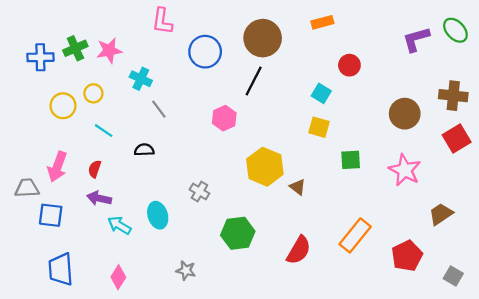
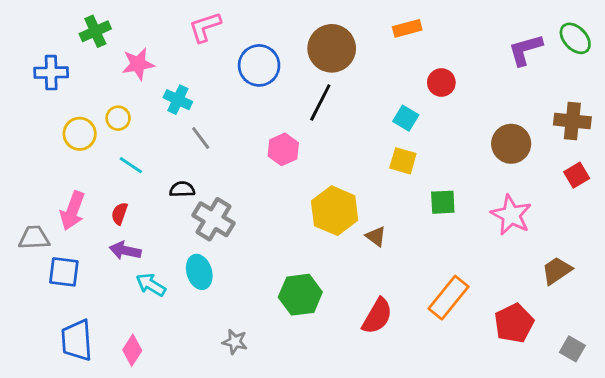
pink L-shape: (162, 21) -> (205, 27), turned 64
green cross: (75, 48) -> (95, 31), moved
red square: (457, 138) -> (577, 175), size x0.7
gray cross: (199, 191) -> (213, 219), moved, size x1.6
pink diamond: (118, 277) -> (132, 350), moved

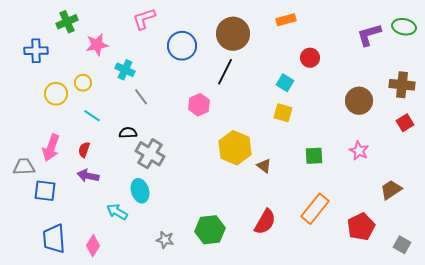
green ellipse: (575, 38) -> (404, 27), turned -35
green square: (443, 202) -> (314, 156), moved
pink star: (511, 215) -> (359, 151), size x0.7
cyan arrow: (151, 285) -> (117, 212), moved
green hexagon: (300, 295) -> (210, 230), moved

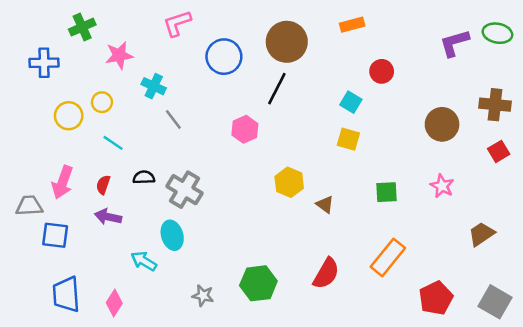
black semicircle: (128, 133) -> (144, 177), moved
yellow hexagon: (235, 148) -> (289, 182), size x0.7
red pentagon: (361, 227) -> (436, 298), moved
gray square: (402, 245) -> (495, 302), size x1.5

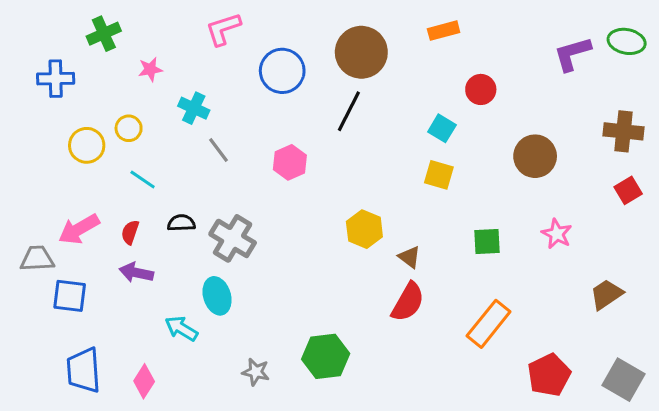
pink star: (119, 55) -> (150, 69), size x0.7
brown circle: (442, 124) -> (535, 156), moved
pink hexagon: (245, 129) -> (290, 162), moved
pink arrow: (62, 182) -> (79, 229), turned 40
red semicircle: (326, 273) -> (408, 302), moved

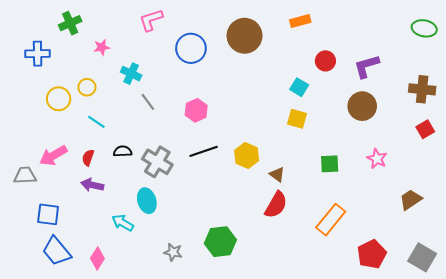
purple L-shape: (572, 54) -> (366, 66), moved
black line: (349, 111) -> (204, 151), moved, turned 44
blue square: (70, 296) -> (48, 214), moved
blue trapezoid: (84, 370) -> (56, 251), turned -36

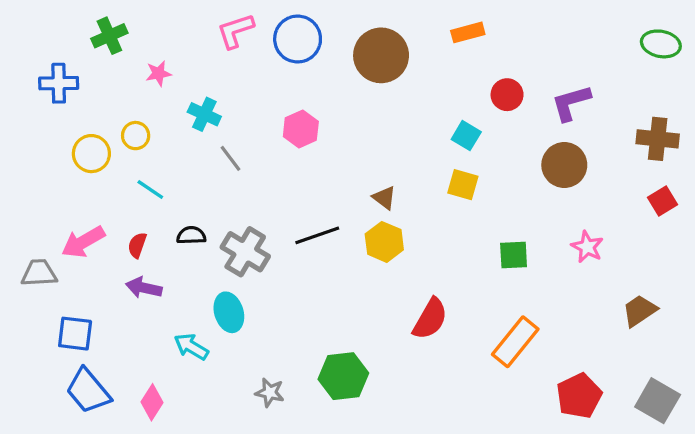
blue circle: (191, 48) -> (298, 39), moved
pink hexagon: (196, 110) -> (301, 129), moved
brown triangle: (277, 174) -> (384, 198), moved

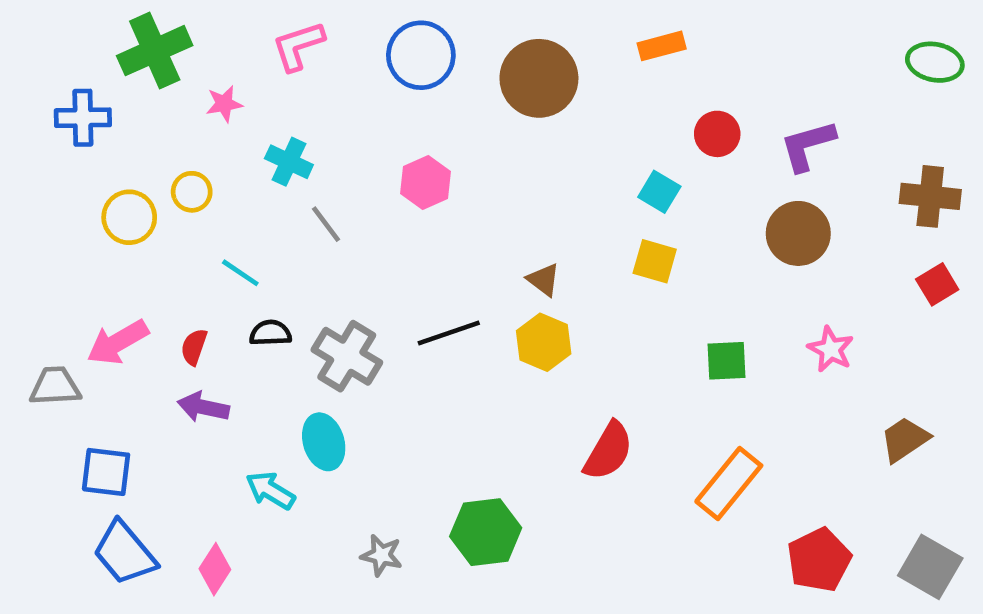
pink L-shape: (235, 31) -> (298, 46), moved
green cross: (109, 36) -> (155, 51), size x1.4
cyan line: (150, 190) -> (240, 273), moved

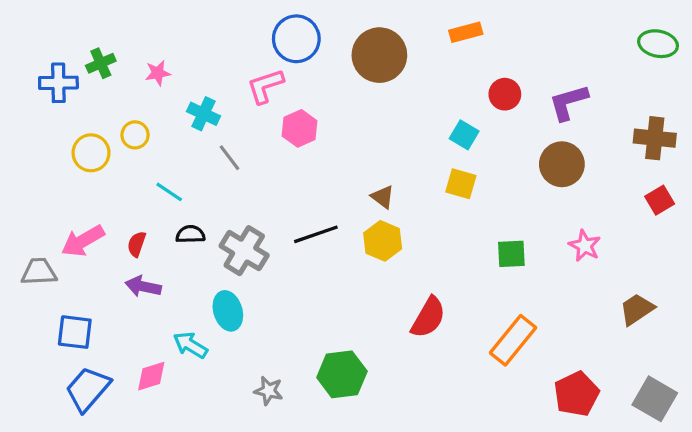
pink L-shape: (298, 46) -> (265, 86), moved
green cross: (155, 51) -> (101, 63), moved, size x0.6
blue trapezoid: (125, 553) -> (88, 389), turned 81
pink diamond: (215, 569) -> (151, 376), moved, turned 40

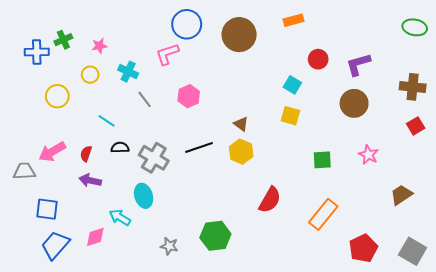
pink hexagon: (300, 128) -> (189, 96), moved
yellow circle: (135, 135) -> (90, 75), moved

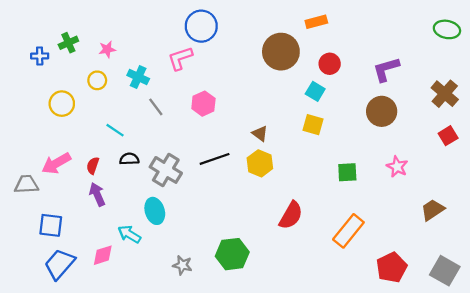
brown circle: (239, 35) -> (281, 52), moved
blue cross: (37, 52) -> (40, 56), size x0.7
red circle: (318, 59) -> (330, 64), moved
brown cross: (413, 87) -> (445, 94), turned 35
purple arrow: (90, 180) -> (97, 194), turned 55

